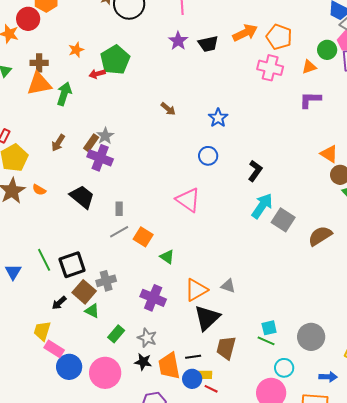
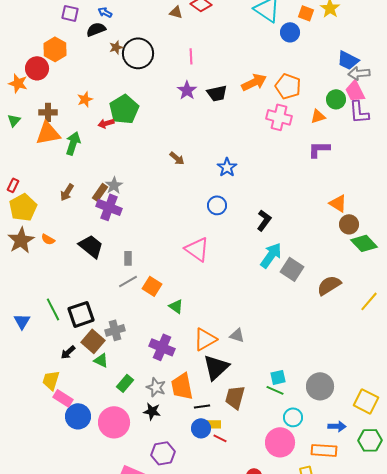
orange trapezoid: (169, 366) -> (182, 386), moved

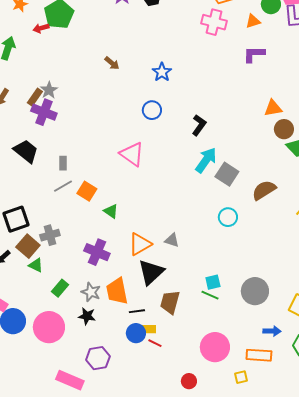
orange triangle: (338, 203) -> (273, 108), turned -42
cyan circle: (293, 417) -> (228, 217), moved

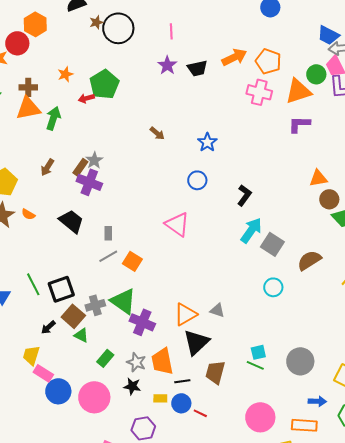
orange triangle: (253, 21) -> (298, 91), size x1.8
green triangle: (111, 211) -> (123, 301), moved, size x1.8
yellow rectangle: (149, 329) -> (160, 398), moved

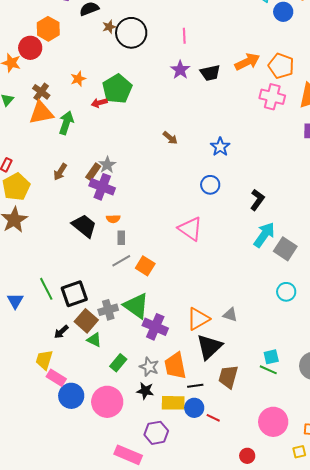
brown cross: (28, 87) -> (41, 92), turned 36
orange semicircle: (28, 214) -> (113, 219), moved, turned -32
yellow rectangle: (160, 398) -> (173, 403), size x1.6

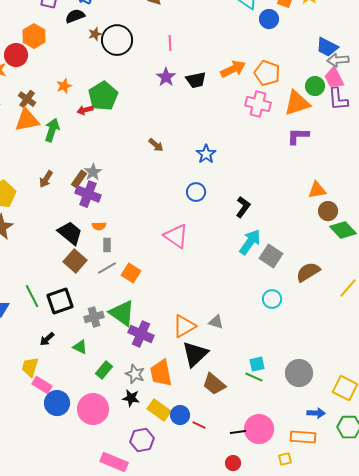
brown square: (86, 321) -> (75, 261), moved
brown trapezoid: (228, 377) -> (214, 384), turned -65
black line: (195, 386) -> (238, 432), moved
yellow rectangle: (173, 403) -> (159, 410), turned 35

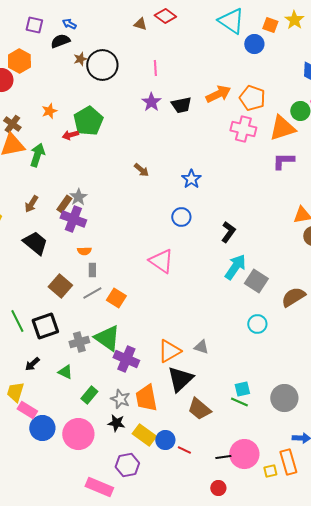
black trapezoid: (70, 233) -> (35, 243), moved
orange rectangle: (303, 437) -> (288, 462), turned 70
yellow square: (285, 459) -> (270, 471), moved

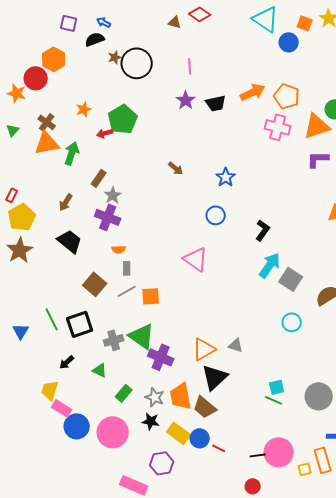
brown rectangle: (64, 204) -> (99, 178), moved
orange square: (116, 298) -> (151, 296), turned -36
brown trapezoid: (199, 409) -> (205, 407), moved

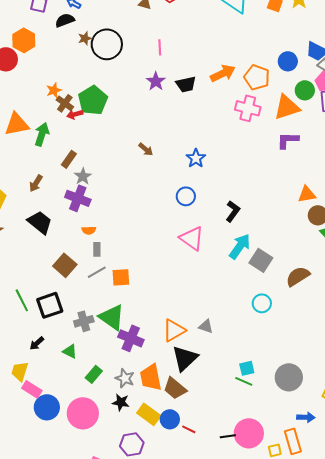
blue circle: (289, 42) -> (288, 61), moved
brown cross: (47, 122) -> (65, 103), moved
pink triangle: (196, 259) -> (192, 238), moved

